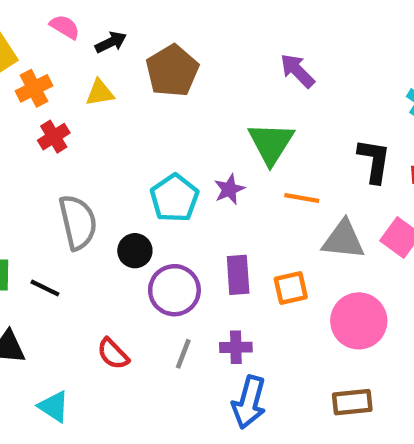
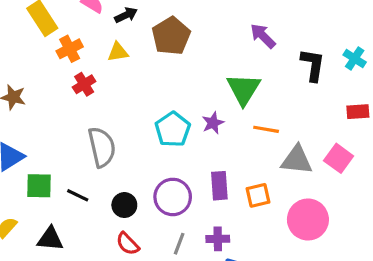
black L-shape: (374, 161) -> (313, 65), moved
black circle: (135, 251) -> (124, 205), moved

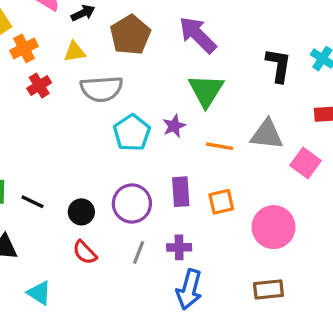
purple arrow: (263, 36) -> (198, 35), moved, size x1.4
orange line: (266, 129) -> (220, 146), moved
gray semicircle: (102, 147) -> (102, 89), moved, turned 99
gray triangle: (297, 160) -> (267, 134), moved

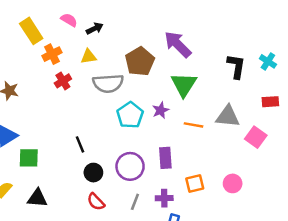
brown pentagon: (130, 35) -> (140, 61), moved
black line: (32, 202) -> (80, 144), moved, turned 42
orange square: (221, 202) -> (195, 183), moved
pink circle: (274, 227) -> (233, 183), size x0.6

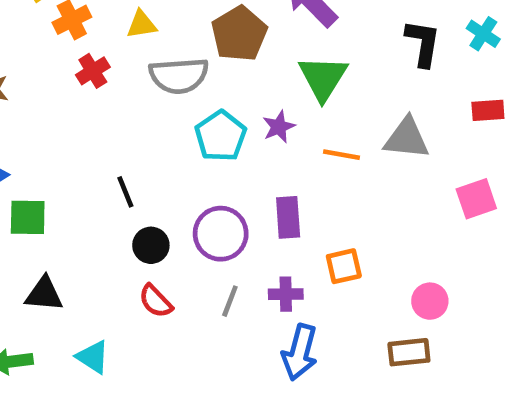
pink square: (256, 137) -> (476, 199), moved, turned 35
pink circle: (233, 183) -> (430, 301), moved

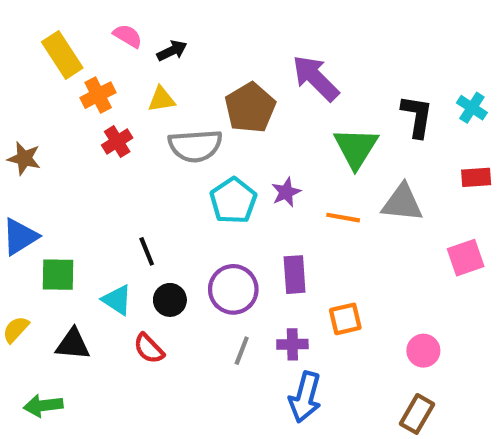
green triangle: (323, 78) -> (356, 148), moved
red semicircle: (156, 301) -> (149, 349), moved
brown rectangle: (409, 352) -> (417, 414), moved, turned -54
cyan triangle: (93, 357) -> (117, 300), moved

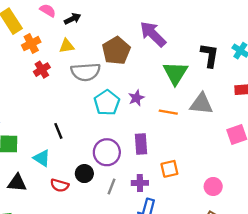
black circle: (170, 300) -> (84, 174), moved
red semicircle: (149, 349) -> (60, 185), turned -30

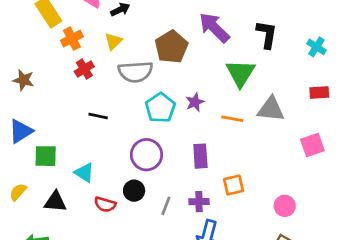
yellow triangle: (67, 46) -> (113, 41), turned -35
black L-shape: (210, 55) -> (267, 34), moved
black line: (58, 131) -> (98, 116), moved, turned -56
purple circle: (107, 152) -> (146, 155), moved

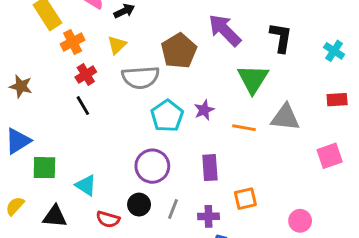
black line: (98, 116) -> (83, 106), moved, turned 48
gray line: (166, 206) -> (173, 209), moved

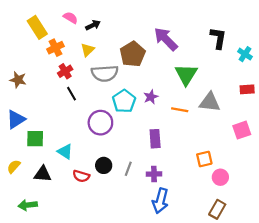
black L-shape: (281, 38) -> (218, 38), moved
black line: (83, 106) -> (72, 94), moved
purple circle: (152, 166) -> (100, 123), moved
orange square: (245, 199) -> (204, 159), moved

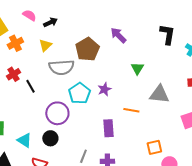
purple arrow: (166, 39) -> (118, 35), size x0.7
red cross: (65, 71) -> (13, 74), moved
green triangle: (186, 74) -> (137, 68), size x0.6
orange line: (180, 110) -> (131, 110), moved
black circle: (104, 165) -> (50, 138), moved

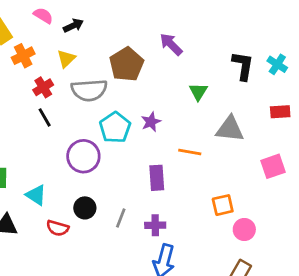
black L-shape: (167, 34) -> (243, 66), moved
red cross: (13, 74) -> (43, 87), moved
black circle: (50, 138) -> (85, 208), moved

